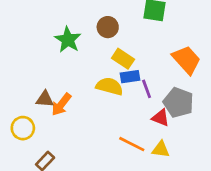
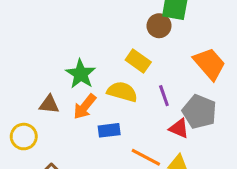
brown circle: (108, 27) -> (159, 26), moved
green star: (68, 40) -> (81, 74), moved
blue rectangle: (130, 77) -> (109, 130), moved
orange arrow: (61, 104) -> (85, 107), moved

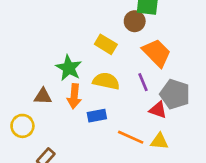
yellow rectangle: (138, 61) -> (106, 44), moved
orange trapezoid: (210, 64) -> (157, 53), moved
orange arrow: (85, 107) -> (74, 96), turned -30

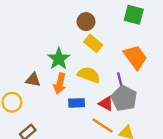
brown circle: (135, 21) -> (86, 22), moved
gray pentagon: (175, 94) -> (124, 98), moved
red triangle: (158, 110) -> (106, 104), moved

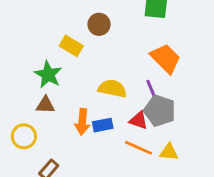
yellow rectangle: (93, 43) -> (71, 46), moved
green star: (59, 59) -> (48, 74), moved
orange arrow: (60, 84) -> (82, 122), moved

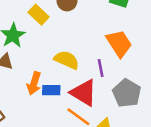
gray pentagon: (160, 111) -> (127, 93), moved
red triangle: (139, 120) -> (84, 93), size x1.6

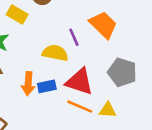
purple line: (101, 68) -> (74, 37), moved

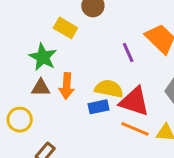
yellow semicircle: (55, 53) -> (109, 89), moved
orange arrow: (28, 84) -> (67, 86), moved

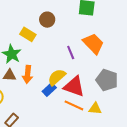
yellow semicircle: (109, 89) -> (57, 77), turned -54
blue rectangle: (99, 107) -> (49, 90), turned -32

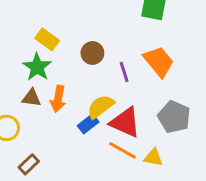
brown circle: (47, 20) -> (92, 53), moved
yellow rectangle: (28, 34) -> (47, 39), moved

